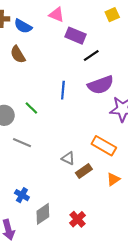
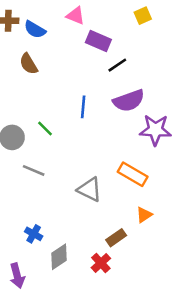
gray triangle: (68, 158) -> (89, 189), size x1.5
brown rectangle: (84, 171) -> (116, 238), moved

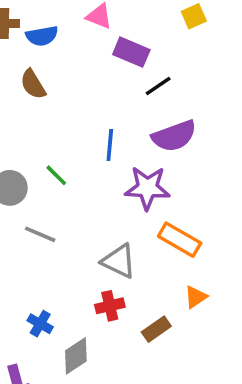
blue semicircle: (35, 30) -> (42, 36), turned -40
purple star: (155, 130) -> (147, 188), moved
red cross: (101, 263) -> (110, 306), moved, turned 30

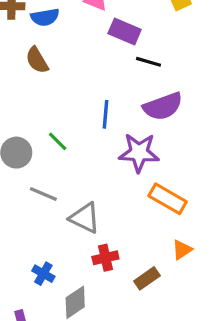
black line: (158, 86) -> (148, 62), turned 50
gray triangle: (119, 261) -> (85, 218), moved

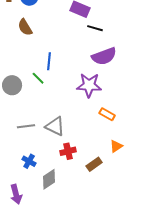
blue line: (105, 114) -> (49, 61), moved
gray line: (43, 194) -> (26, 126), moved, turned -30
orange rectangle: (168, 199) -> (107, 114), size x0.7

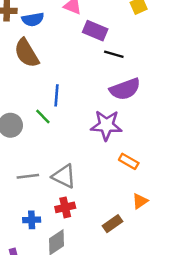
brown semicircle: (25, 27) -> (27, 53), size x1.4
red cross: (68, 151) -> (65, 207), moved
blue cross: (29, 161) -> (32, 220), turned -32

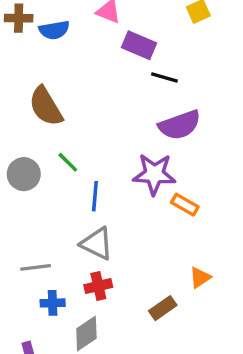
brown semicircle: (27, 53) -> (46, 106), moved
blue line: (57, 95) -> (95, 196), moved
orange rectangle: (129, 161) -> (185, 205), moved
gray line: (28, 176) -> (36, 267), moved

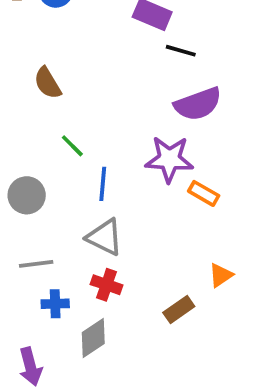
brown semicircle: (46, 106) -> (48, 83), size x0.7
gray circle: (24, 174) -> (27, 195), moved
red cross: (98, 286) -> (107, 285), turned 32

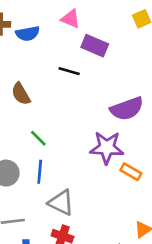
black line: (181, 51) -> (69, 71), moved
blue line: (103, 184) -> (40, 172), moved

